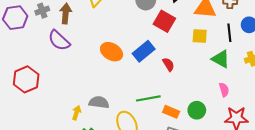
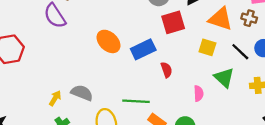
red square: (164, 21) -> (173, 22), turned 30
black line: (229, 33) -> (240, 52), turned -54
pink semicircle: (224, 90) -> (199, 93), moved

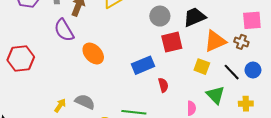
orange triangle: (220, 19) -> (215, 41), turned -45
orange ellipse: (108, 41) -> (93, 53), moved

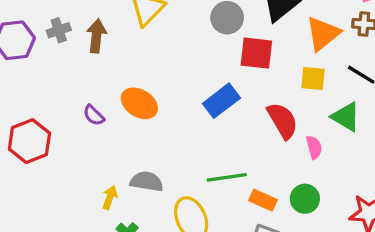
purple semicircle: (64, 30) -> (94, 115), moved, size x0.6
red square: (172, 42) -> (256, 53), turned 35
red semicircle: (163, 85) -> (283, 121), moved, size x1.6

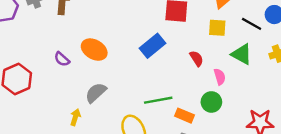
red semicircle: (283, 121) -> (197, 58), size x0.6
gray semicircle: (147, 181) -> (96, 93), moved, turned -50
green circle: (305, 199) -> (211, 102), moved

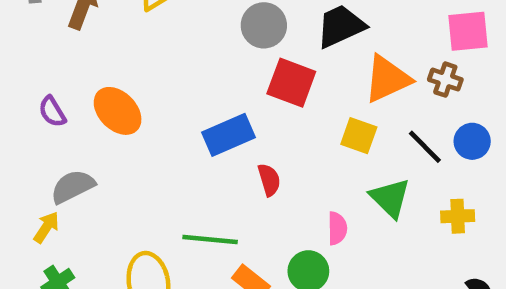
red semicircle: (197, 58) -> (269, 180), moved
gray semicircle: (96, 93) -> (73, 186), moved

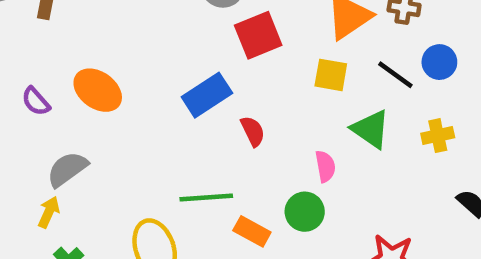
red square: (291, 83) -> (258, 35), turned -33

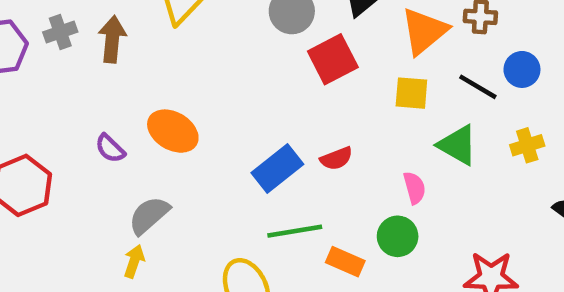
blue rectangle: (207, 95) -> (277, 168), moved
red semicircle: (253, 131) -> (336, 158), turned 100

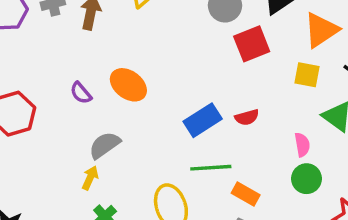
green circle: (398, 236) -> (307, 179), moved

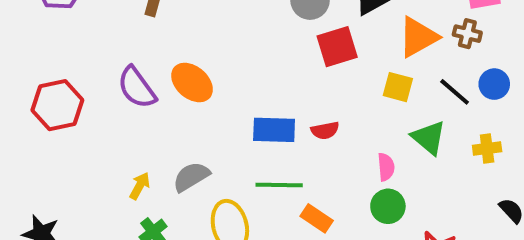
purple semicircle: (81, 93) -> (137, 88), size x1.6
blue rectangle: (203, 120) -> (274, 130), turned 30
gray semicircle: (104, 145) -> (191, 177), moved

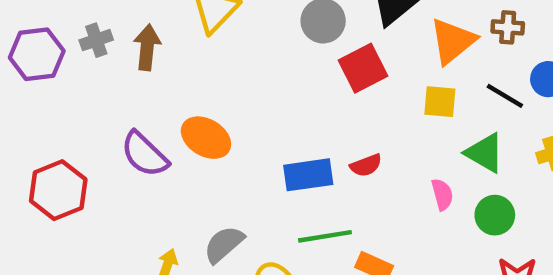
green circle: (388, 206) -> (495, 215), moved

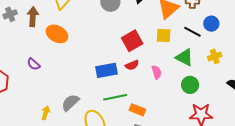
red square: (363, 68) -> (132, 41), moved
orange ellipse: (206, 138) -> (57, 34), moved
purple semicircle: (145, 154) -> (34, 64), size x0.6
pink semicircle: (442, 194) -> (157, 72), moved

